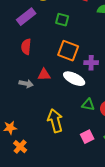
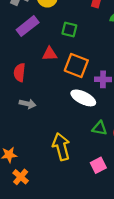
red semicircle: (26, 47) -> (19, 72), moved
red triangle: (44, 75) -> (50, 54), moved

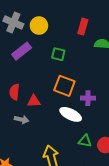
red triangle: (50, 54) -> (34, 101), moved

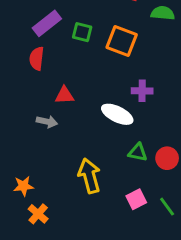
green square: (58, 54) -> (82, 32), moved
orange square: (64, 86) -> (122, 41), moved
red semicircle: (14, 92) -> (37, 59), moved

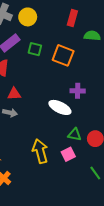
red triangle: (64, 95) -> (14, 94), moved
pink square: (136, 199) -> (68, 154), moved

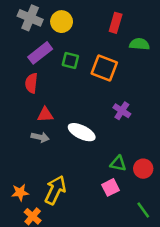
purple cross: (78, 91) -> (122, 111), turned 32
white ellipse: (60, 107) -> (82, 132), moved
yellow arrow: (40, 151) -> (55, 190), moved, turned 40

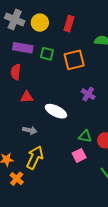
red rectangle: (116, 23) -> (69, 24), moved
purple rectangle: (40, 53) -> (23, 48), turned 48
orange square: (104, 68) -> (74, 60), turned -35
gray arrow: (40, 137) -> (30, 130), moved

